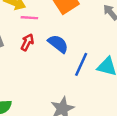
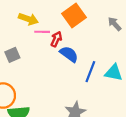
red arrow: (27, 42) -> (56, 39), moved

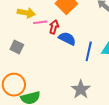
gray square: (12, 55) -> (17, 47), turned -32

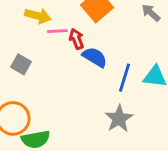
red arrow: (54, 27) -> (77, 39), turned -40
gray star: (81, 89) -> (119, 119), moved

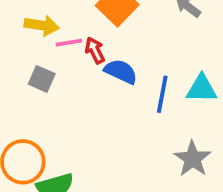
gray square: (21, 64) -> (42, 79), moved
gray star: (119, 119) -> (192, 159), moved

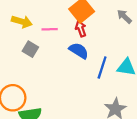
yellow arrow: (42, 25) -> (22, 22), moved
red arrow: (95, 50) -> (81, 29), moved

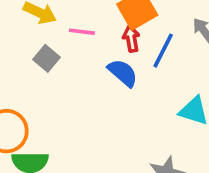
blue line: (102, 68) -> (163, 51), moved

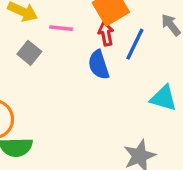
blue semicircle: (123, 73) -> (99, 65), turned -148

